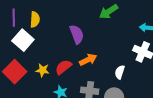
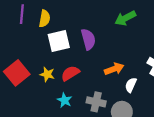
white square: (23, 40) -> (59, 41), moved, turned 30
orange arrow: (88, 60) -> (114, 69), moved

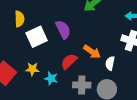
orange arrow: (114, 69) -> (92, 52), turned 66
red semicircle: (70, 73) -> (69, 61), moved
cyan star: (65, 100) -> (51, 78), moved

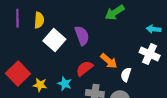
white square: (37, 37) -> (54, 40), turned -30
yellow star: (32, 69) -> (40, 85), moved

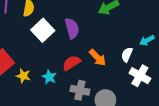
cyan arrow: (154, 29) -> (147, 40), moved, turned -40
white cross: (150, 54) -> (140, 76), moved
white semicircle: (126, 75) -> (127, 55), moved

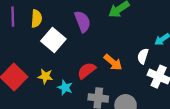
purple semicircle: (72, 28) -> (83, 21), moved
yellow star: (23, 76) -> (45, 76), moved

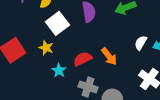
white semicircle: (143, 56) -> (141, 43), moved
yellow star: (45, 76) -> (46, 48), moved

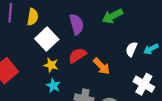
yellow star: (46, 48) -> (51, 65), moved
red semicircle: (83, 59) -> (77, 55), moved

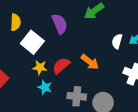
red semicircle: (77, 55) -> (61, 65), moved

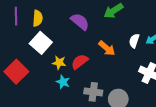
purple semicircle: (60, 24) -> (80, 22), turned -30
white square: (32, 42) -> (41, 43), moved
orange arrow: (90, 62) -> (107, 48), moved

